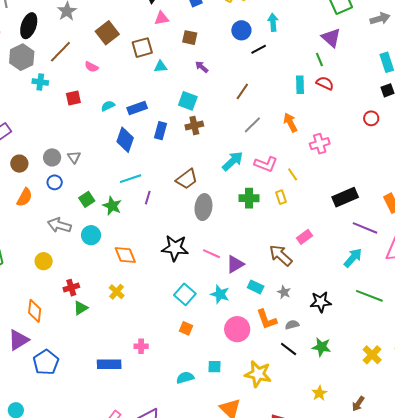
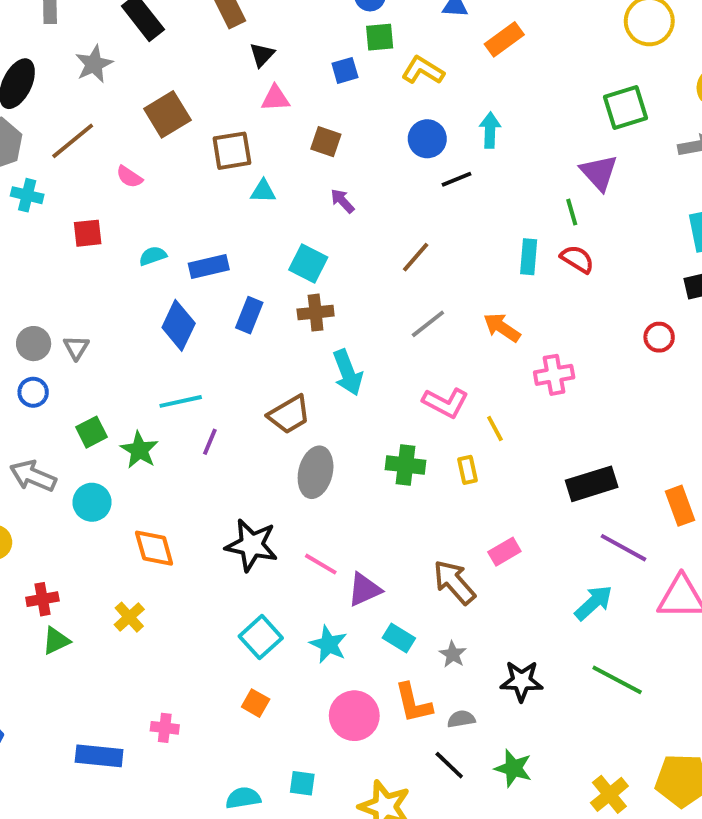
orange arrow: (290, 122) -> (502, 327), turned -36
cyan arrow: (233, 161) -> (348, 373), moved, turned 105

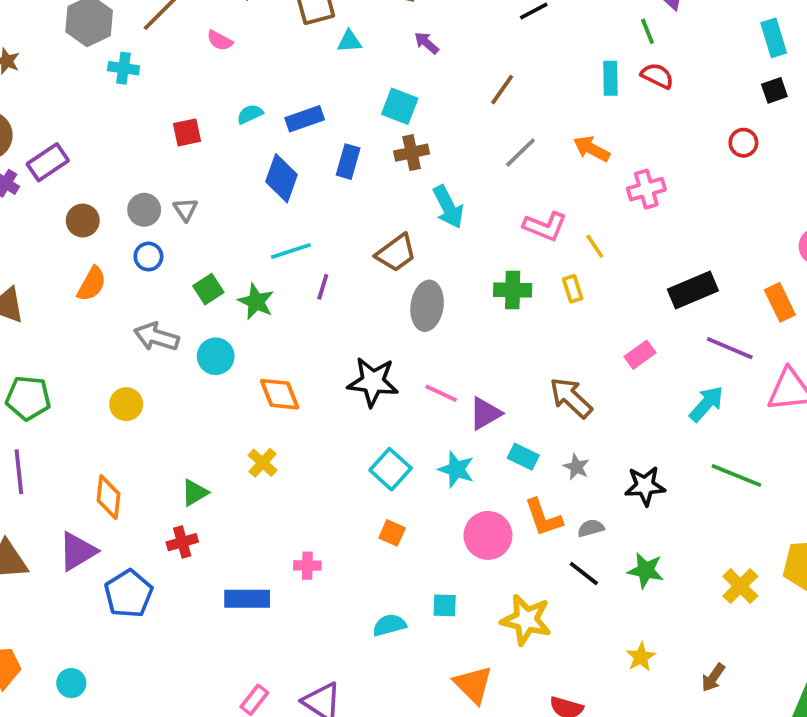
red square: (88, 233) -> (187, 132), moved
pink rectangle: (504, 552) -> (640, 355), moved
red cross: (42, 599) -> (182, 542), moved

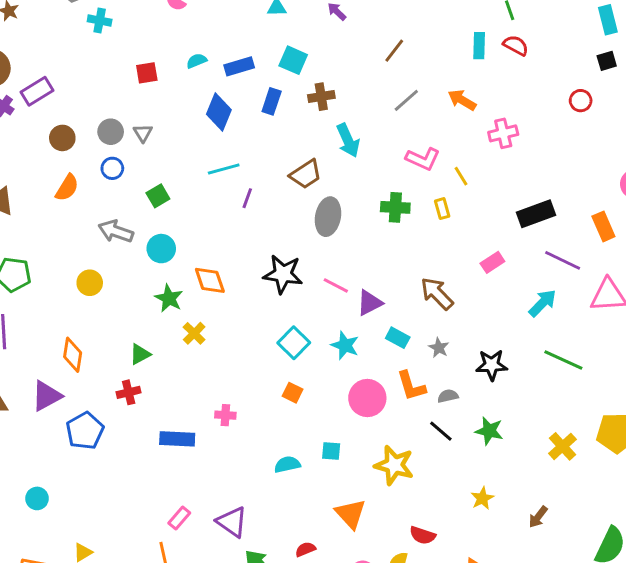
cyan square: (400, 106) -> (293, 60), moved
green star: (256, 302) -> (169, 298), moved

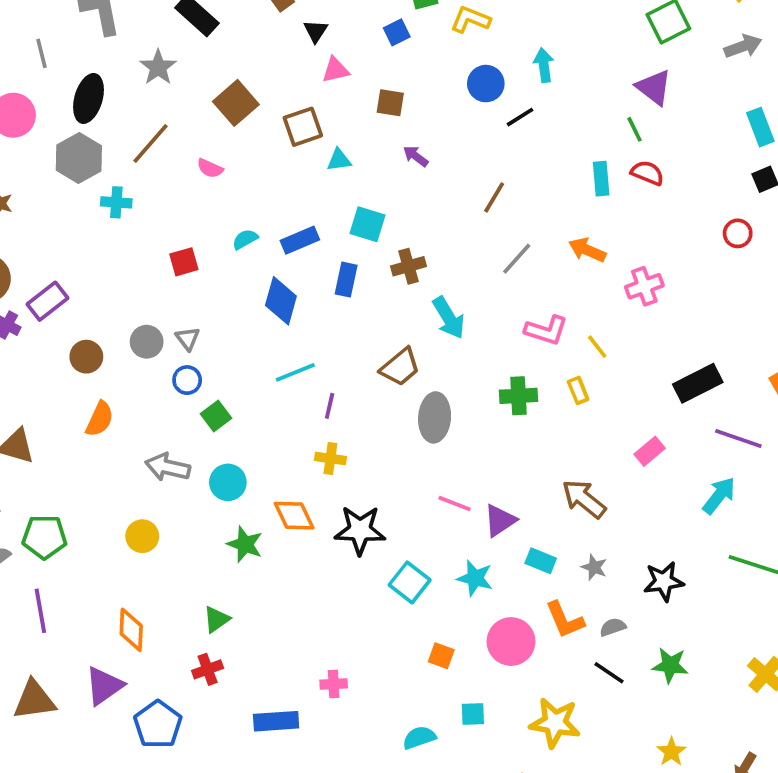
blue circle: (112, 168) -> (187, 380), moved
black star: (283, 274) -> (360, 530), moved
yellow cross: (194, 333) -> (330, 458), moved, turned -30
orange square: (293, 393) -> (441, 656), moved

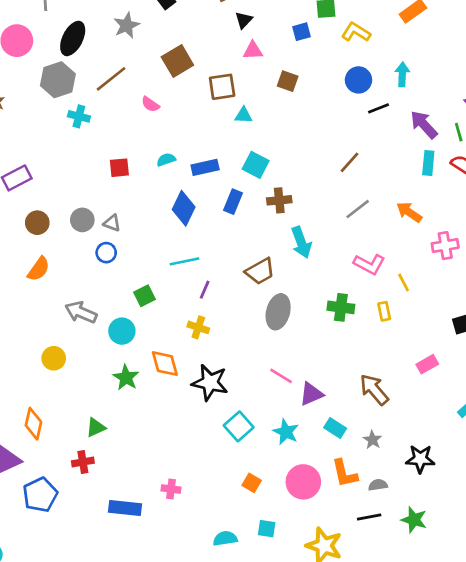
purple arrow: (416, 156) -> (424, 125), moved, size x1.6
gray triangle: (188, 339) -> (112, 223), turned -42
green square: (216, 416) -> (144, 296), moved
black line: (609, 673) -> (369, 517), turned -55

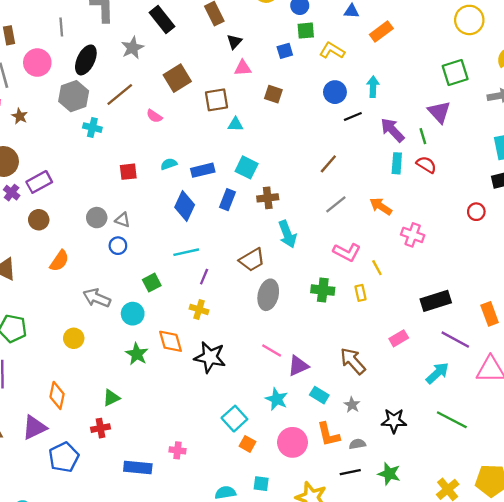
brown circle: (37, 223) -> (39, 220), moved
pink cross: (445, 246) -> (413, 235), turned 30
cyan square: (239, 426) -> (234, 419), moved

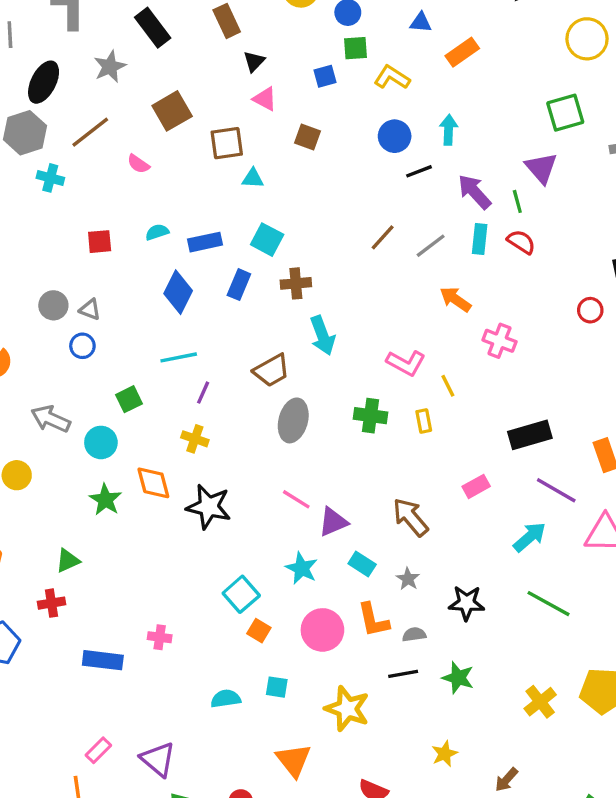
pink triangle: (243, 68) -> (265, 99), turned 30
gray line: (336, 204) -> (431, 246), moved

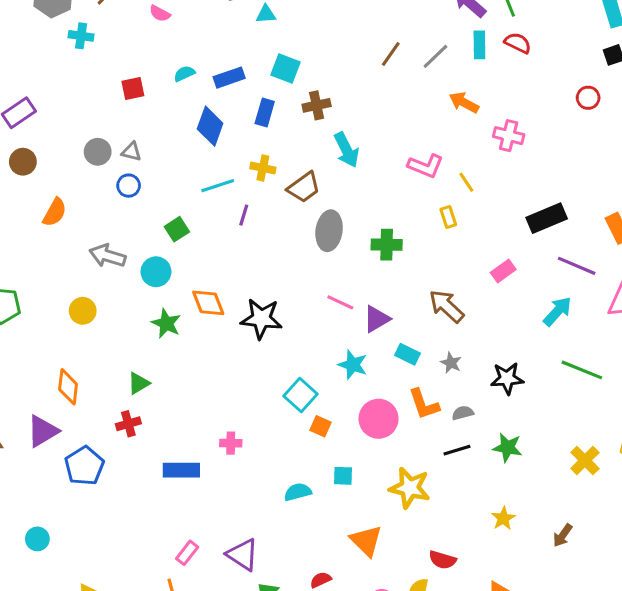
green cross: (371, 416) -> (387, 245), moved
yellow cross: (195, 439) -> (263, 168), moved

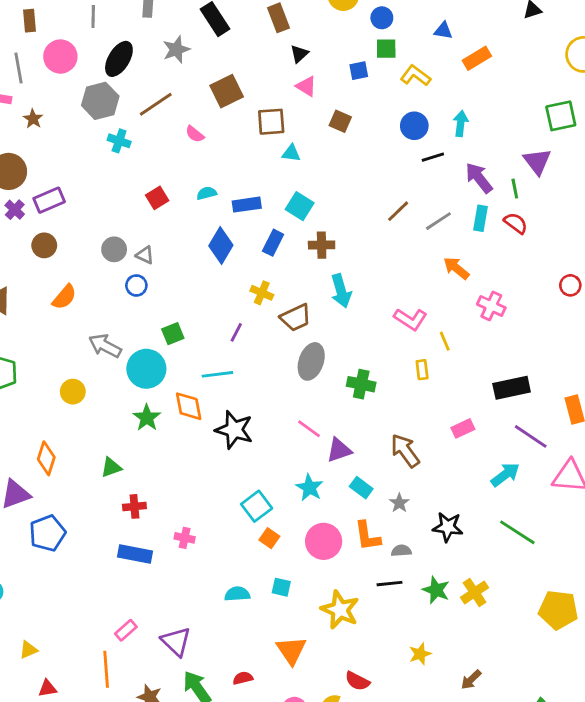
red square: (133, 89) -> (157, 198), turned -30
cyan line: (218, 186) -> (217, 374), moved
cyan circle: (156, 272) -> (146, 369), size x1.4
red cross: (128, 424) -> (134, 506), moved
yellow cross: (585, 460) -> (475, 592), moved

